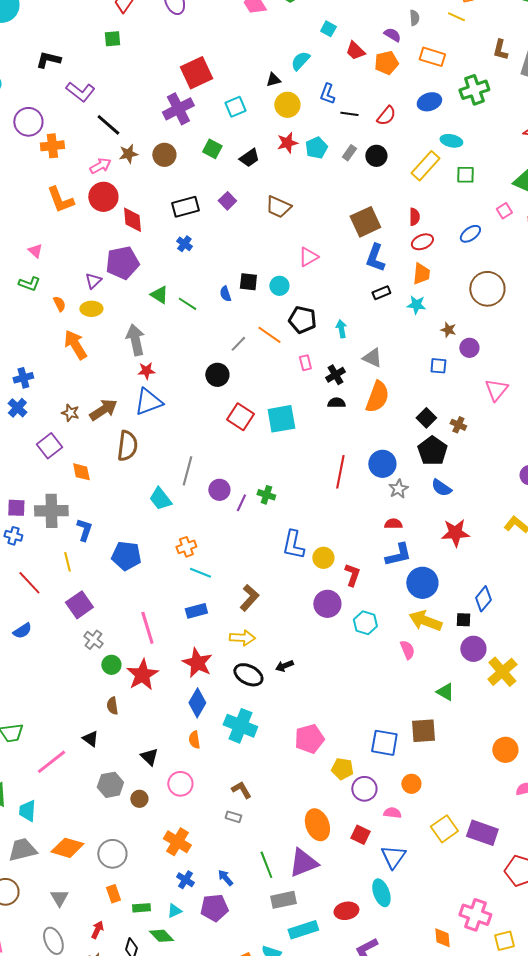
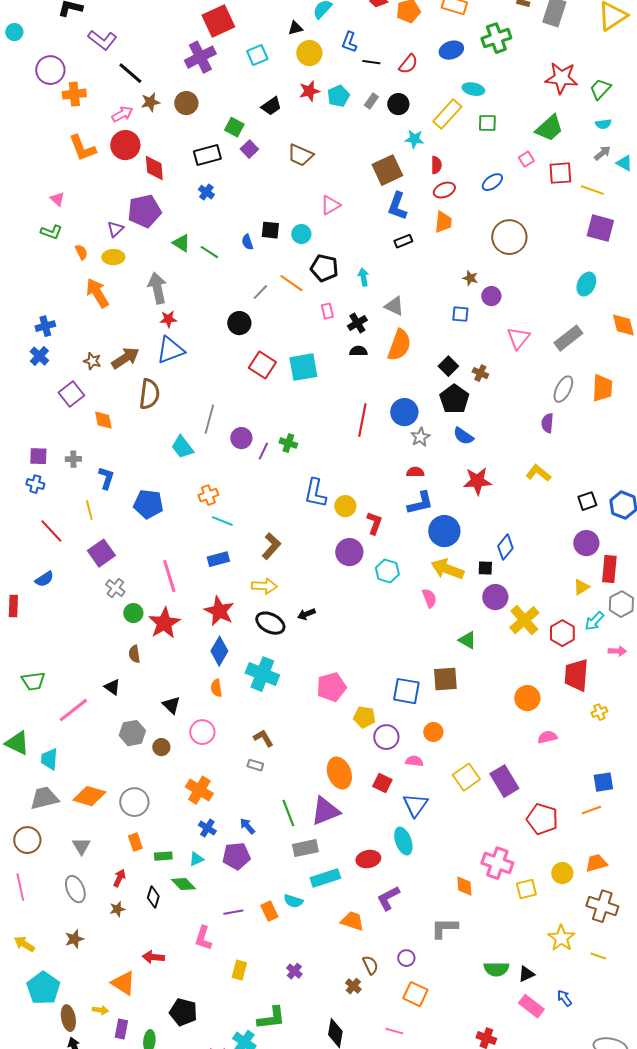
green square: (212, 149) -> (234, 127), moved
cyan star: (416, 305) -> (414, 139), moved
gray cross: (51, 511) -> (73, 459), size x0.5
purple rectangle: (482, 833) -> (504, 781), turned 40

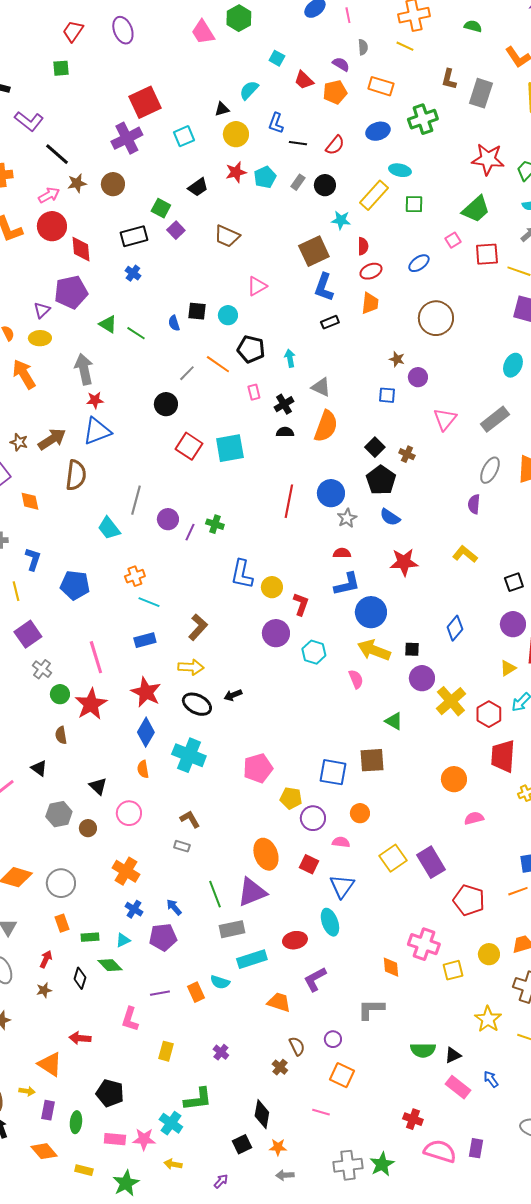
blue diamond: (505, 547) -> (455, 628), moved

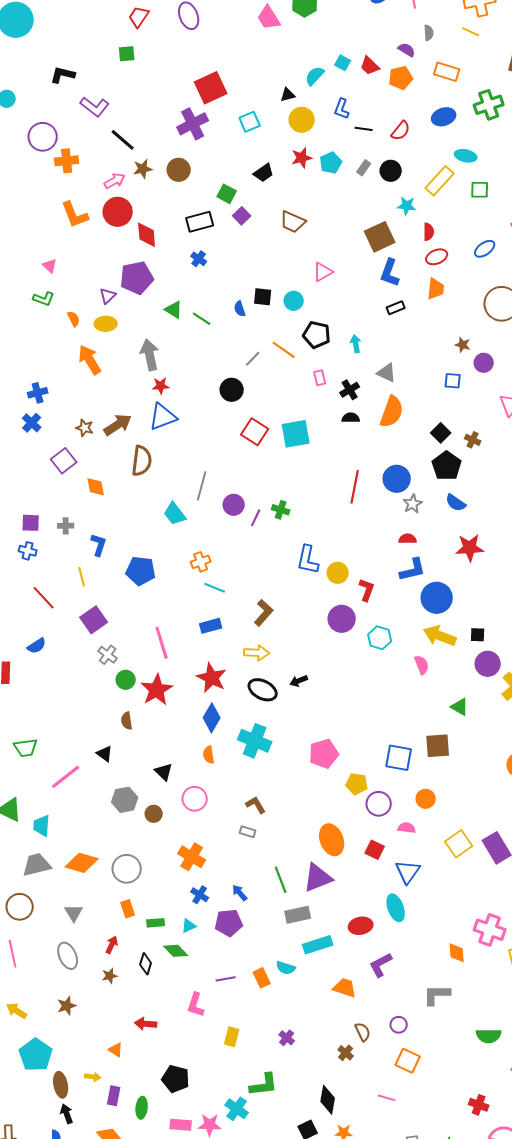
cyan square: (277, 58) -> (343, 63), moved
orange triangle: (50, 1064) -> (116, 1050), size x0.6

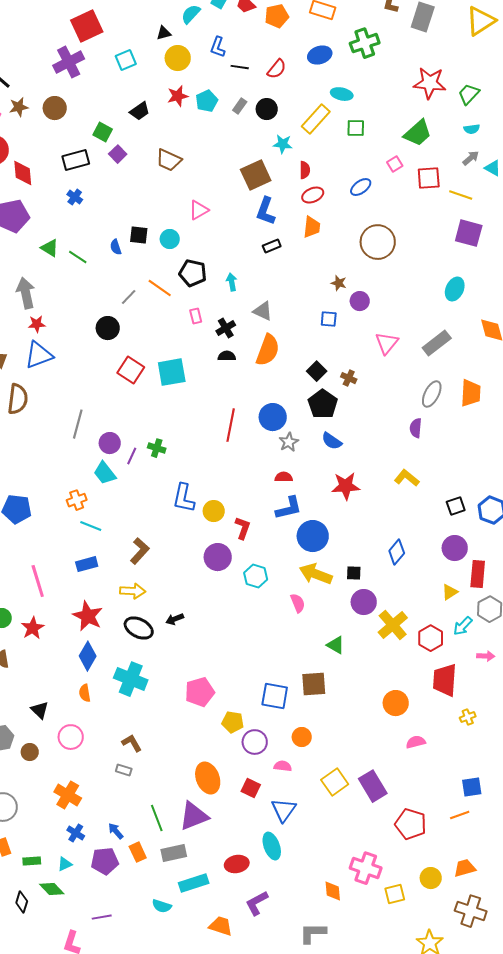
cyan trapezoid: (175, 514) -> (105, 473), moved
red star: (157, 690) -> (33, 628), size x0.7
orange rectangle: (262, 978) -> (138, 852), moved

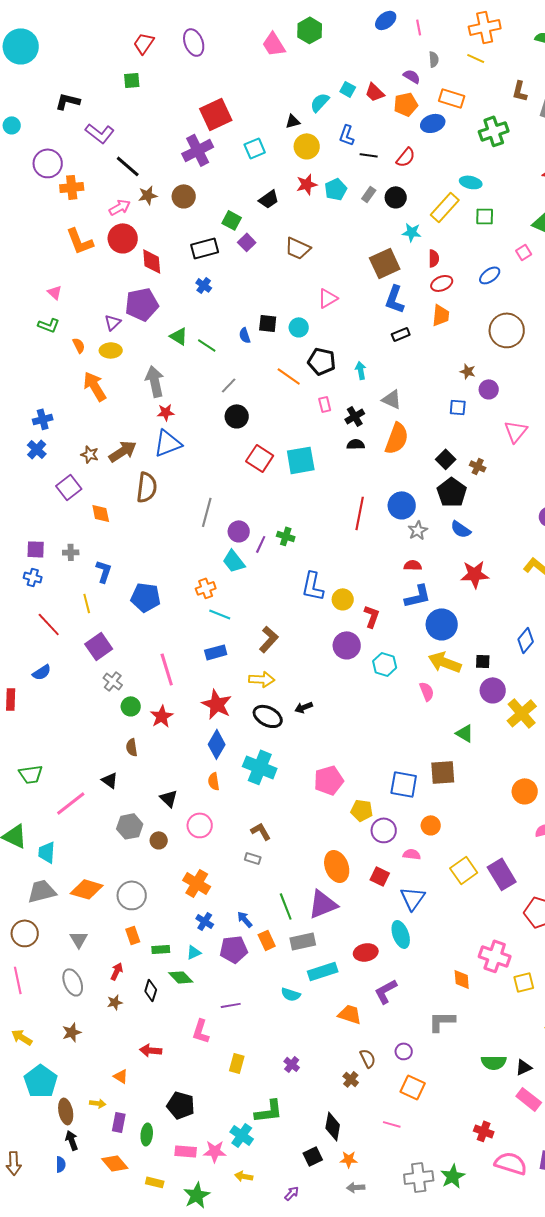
blue ellipse: (320, 55) -> (433, 123), moved
gray line: (129, 297) -> (229, 385), moved

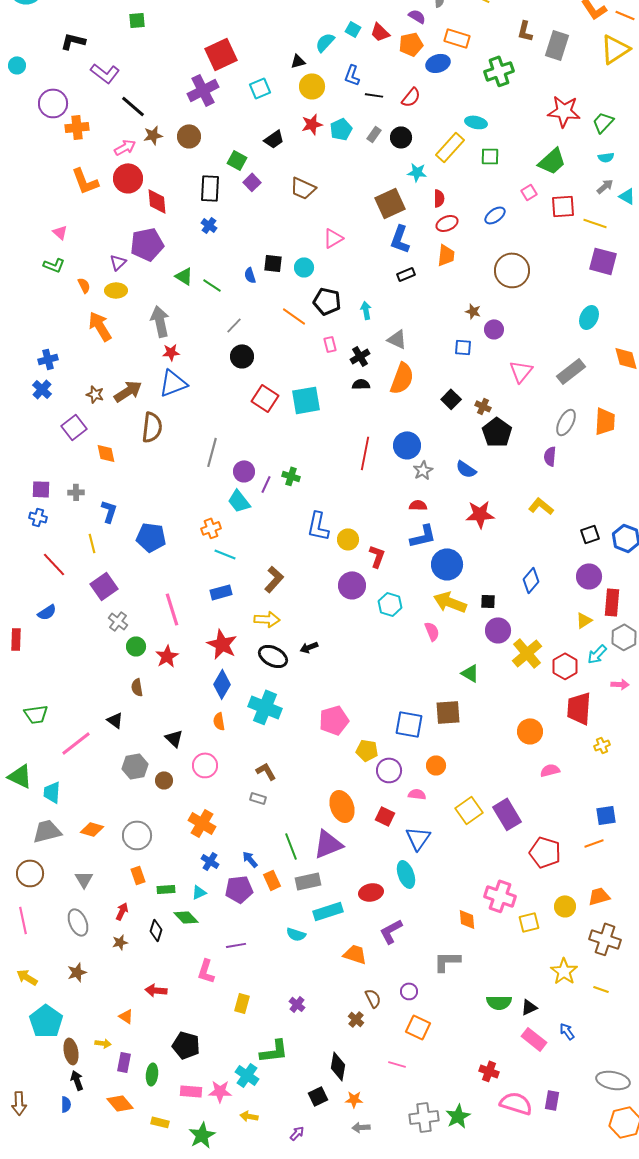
black rectangle: (205, 248) -> (210, 188), turned -72
black pentagon: (452, 492) -> (497, 432), moved
orange diamond: (87, 889) -> (92, 829), size x0.7

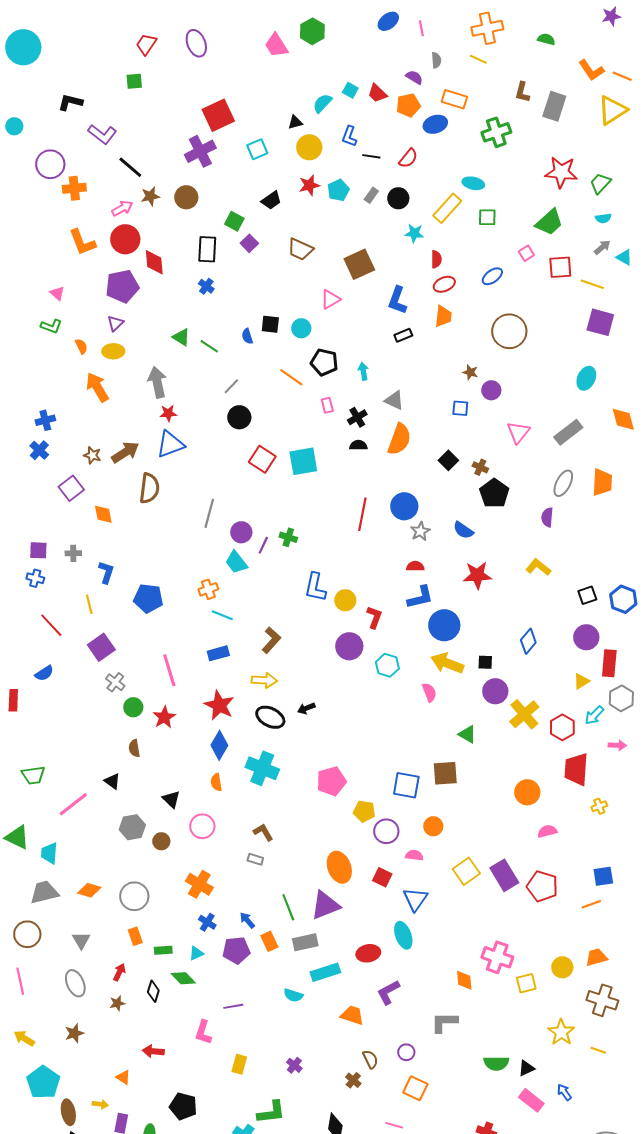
brown square: (390, 203) -> (359, 264), moved
purple pentagon: (147, 244) -> (122, 286), moved
red pentagon: (545, 852) -> (542, 886), moved

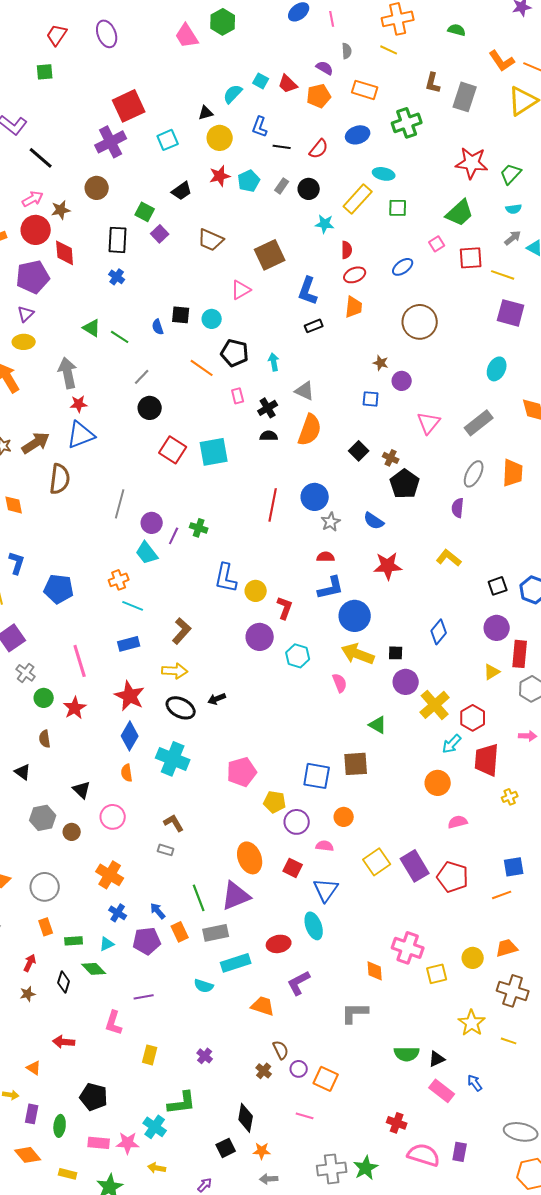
blue ellipse: (435, 124) -> (358, 135), moved
brown star: (150, 196) -> (61, 210), moved
cyan arrow: (594, 715) -> (452, 744), moved
purple circle: (406, 1052) -> (299, 1069), moved

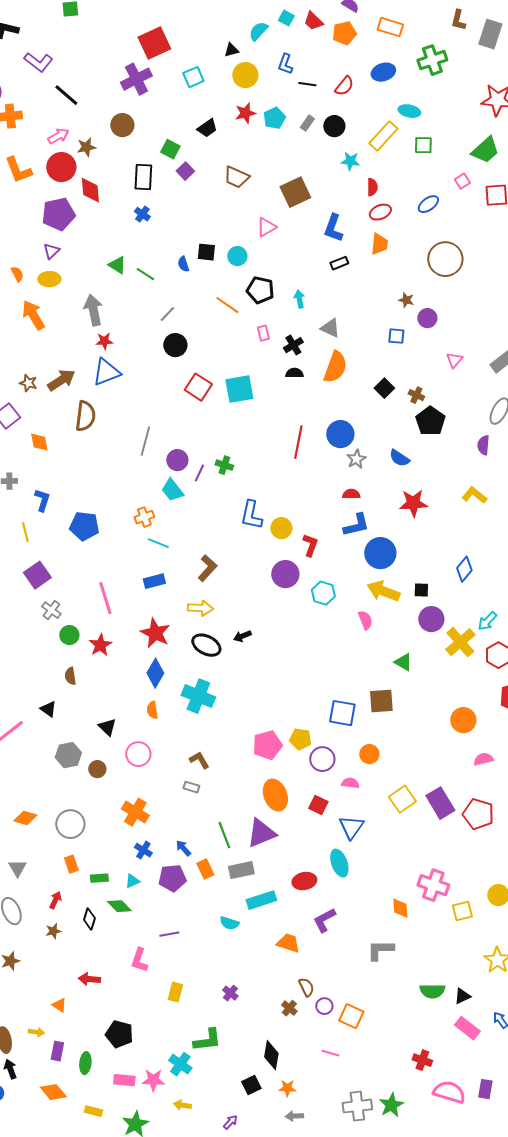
pink triangle: (429, 423) -> (454, 360), size x0.7
cyan arrow: (452, 744) -> (487, 621), moved
pink pentagon: (242, 772) -> (267, 745), moved

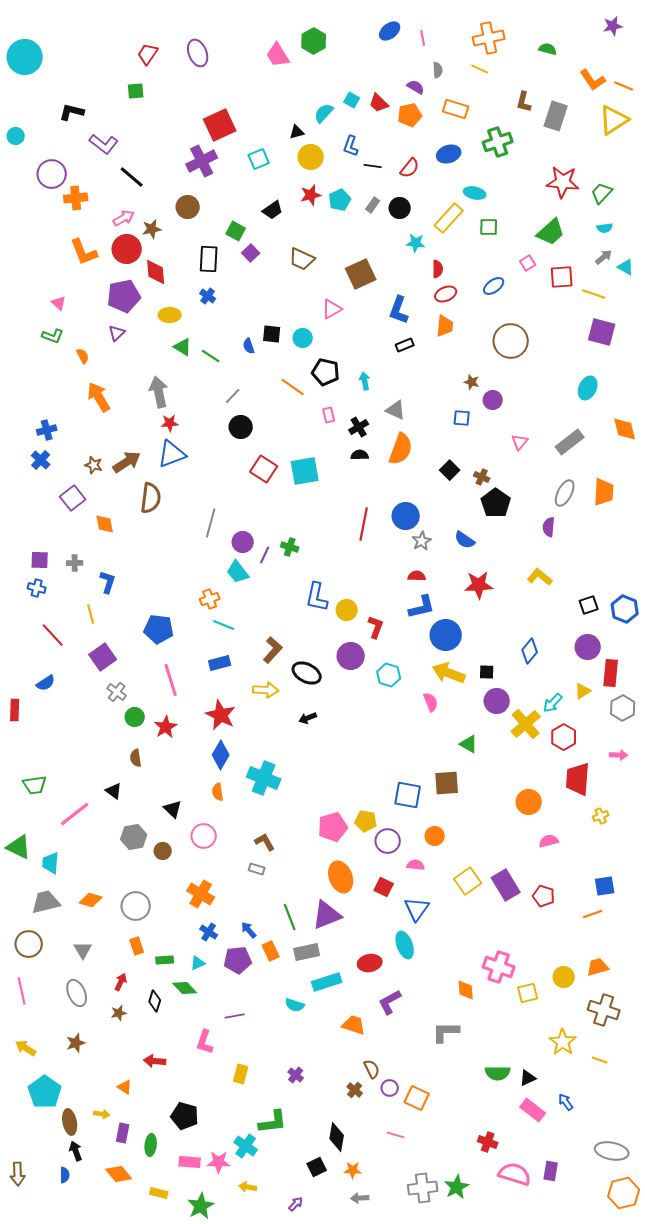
yellow ellipse: (49, 279) -> (170, 315), moved
blue pentagon: (84, 526) -> (159, 629), moved
black ellipse: (206, 645) -> (307, 673), moved
red pentagon: (478, 814) -> (544, 896), size x0.7

